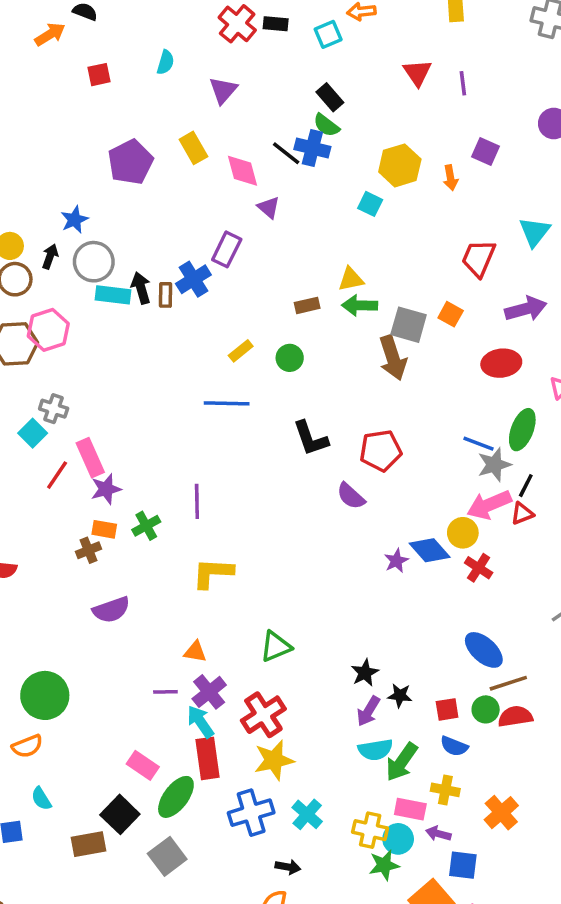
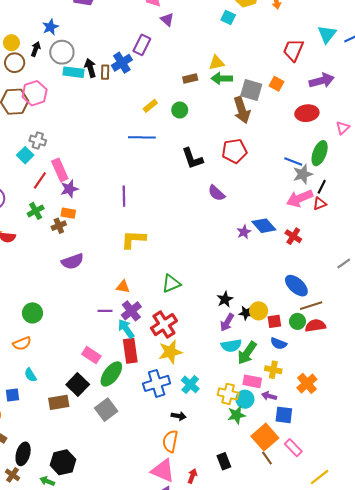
red pentagon: (381, 451) -> (234, 151), moved
green cross: (146, 526) -> (36, 211), moved
yellow circle: (463, 533) -> (259, 311), moved
green circle: (45, 695) -> (32, 313), size x0.7

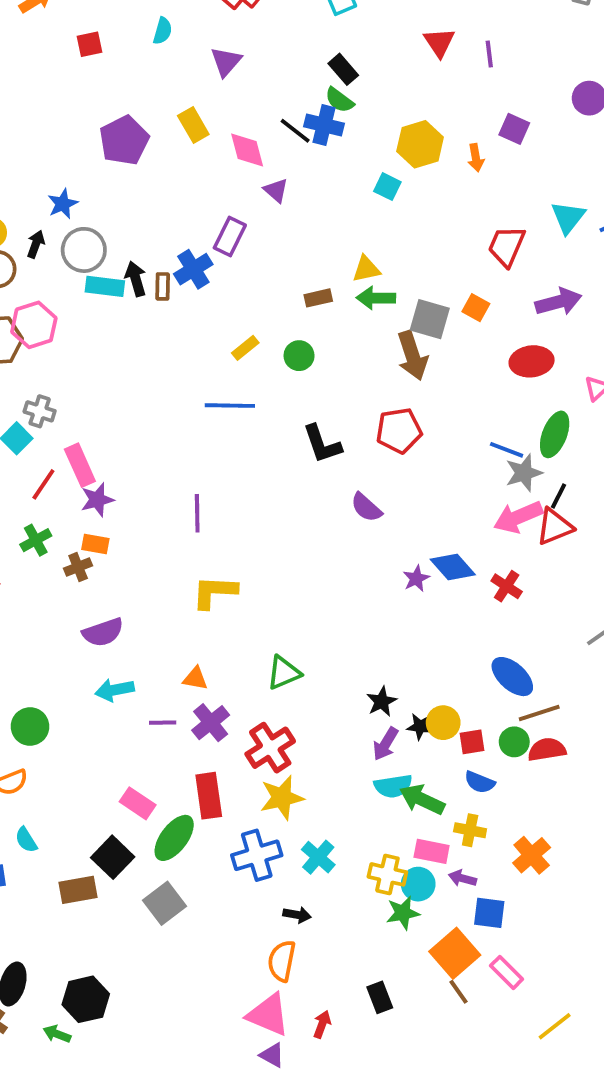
red triangle: (320, 204) -> (555, 527), size x1.5
cyan arrow: (126, 329) -> (115, 690), moved, turned -66
green arrow: (247, 353) -> (422, 800), turned 80

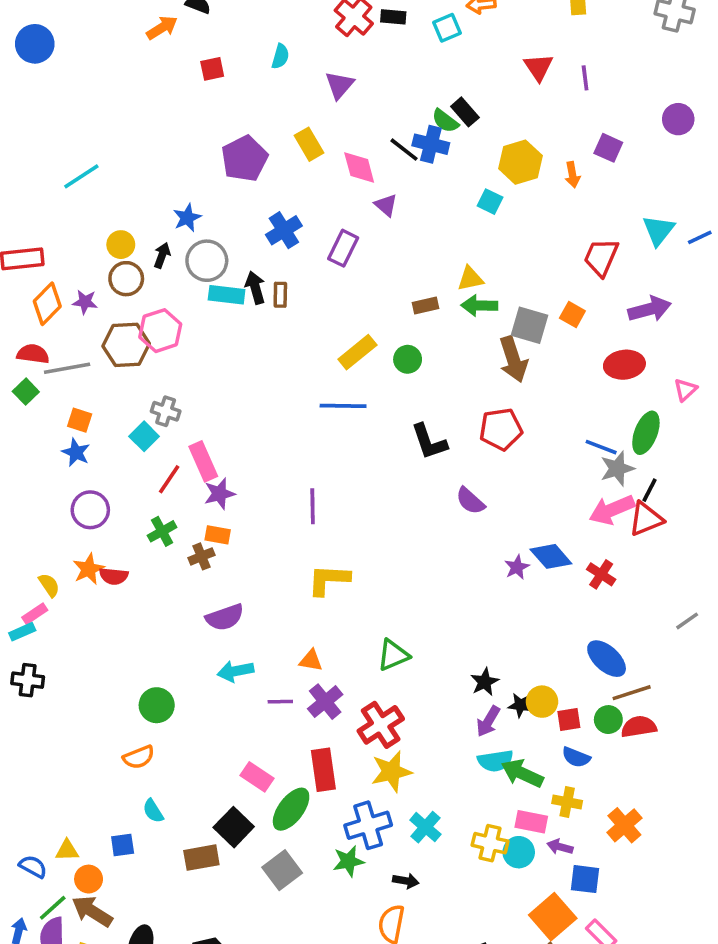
black rectangle: (343, 69) -> (465, 112), moved
blue cross: (193, 269) -> (284, 230), moved
yellow rectangle: (245, 348) -> (357, 352), size x1.5
green star: (403, 913) -> (348, 861), moved

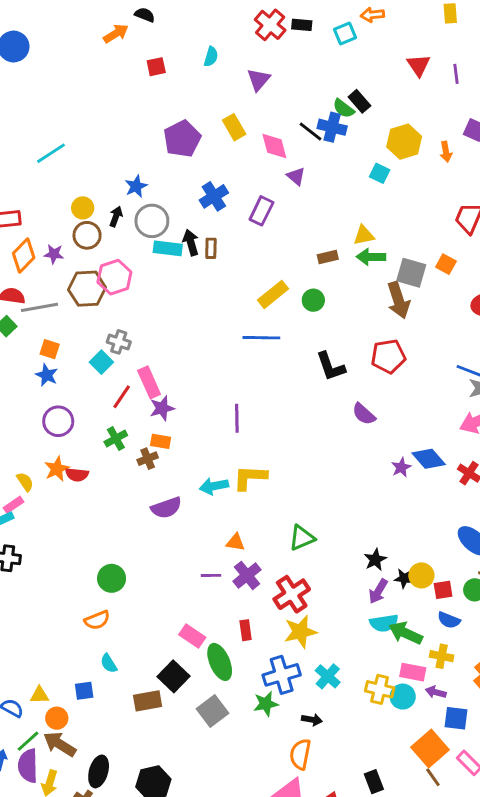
cyan arrow: (236, 671) -> (214, 486), moved
red rectangle: (323, 770) -> (246, 630), size x0.6
green ellipse: (291, 809) -> (220, 662), turned -60

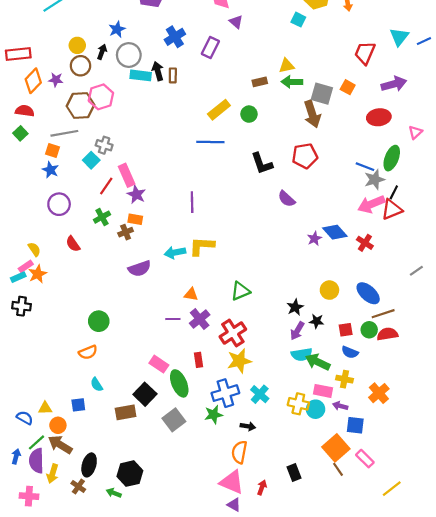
gray line: (39, 307) -> (64, 133), moved
purple star: (162, 408) -> (136, 195), turned -30
orange star: (57, 469) -> (38, 274), moved
red semicircle: (77, 475) -> (73, 244), turned 49
yellow circle: (421, 575) -> (329, 290), moved

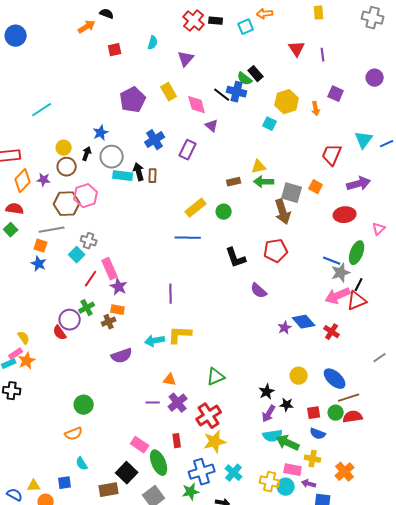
purple circle: (59, 204) -> (70, 320), moved

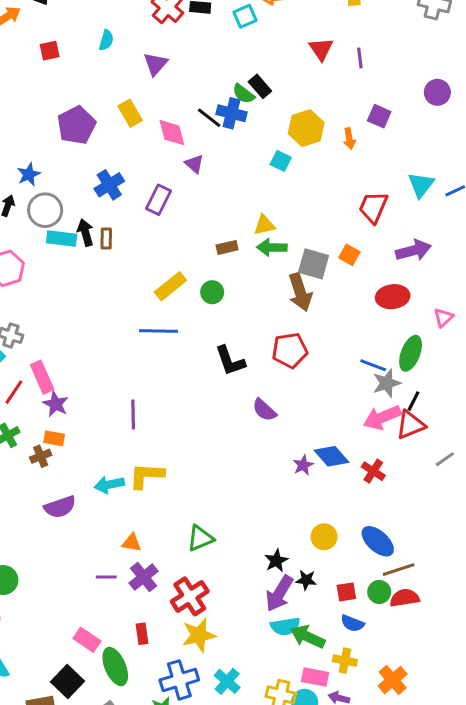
gray line: (380, 358) -> (445, 459), moved
purple arrow: (269, 414) -> (279, 593), size x1.4

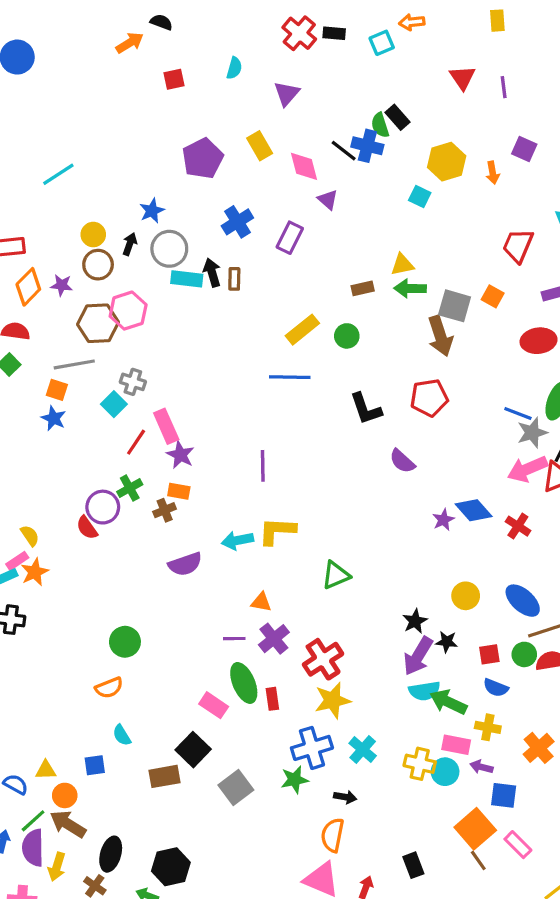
green semicircle: (243, 94) -> (380, 125), turned 35
green triangle: (200, 538) -> (336, 575), moved
green ellipse: (115, 667) -> (244, 683), moved

